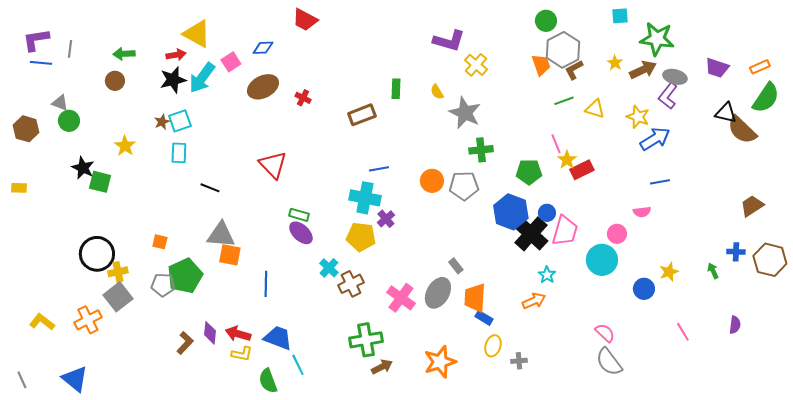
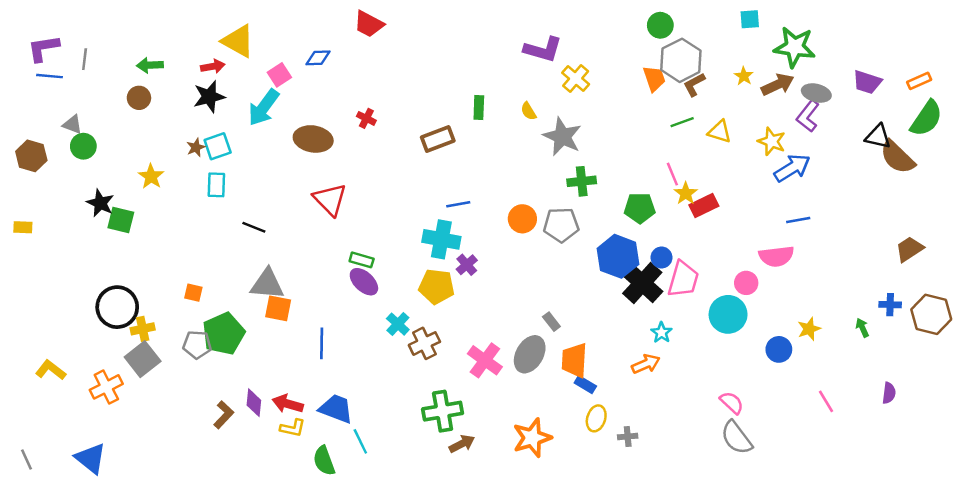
cyan arrow: (202, 78) -> (264, 108), moved
brown ellipse: (263, 87) -> (313, 139), moved, turned 36
pink semicircle: (642, 212) -> (776, 256), size x1.6
yellow L-shape: (42, 322) -> (51, 370), moved

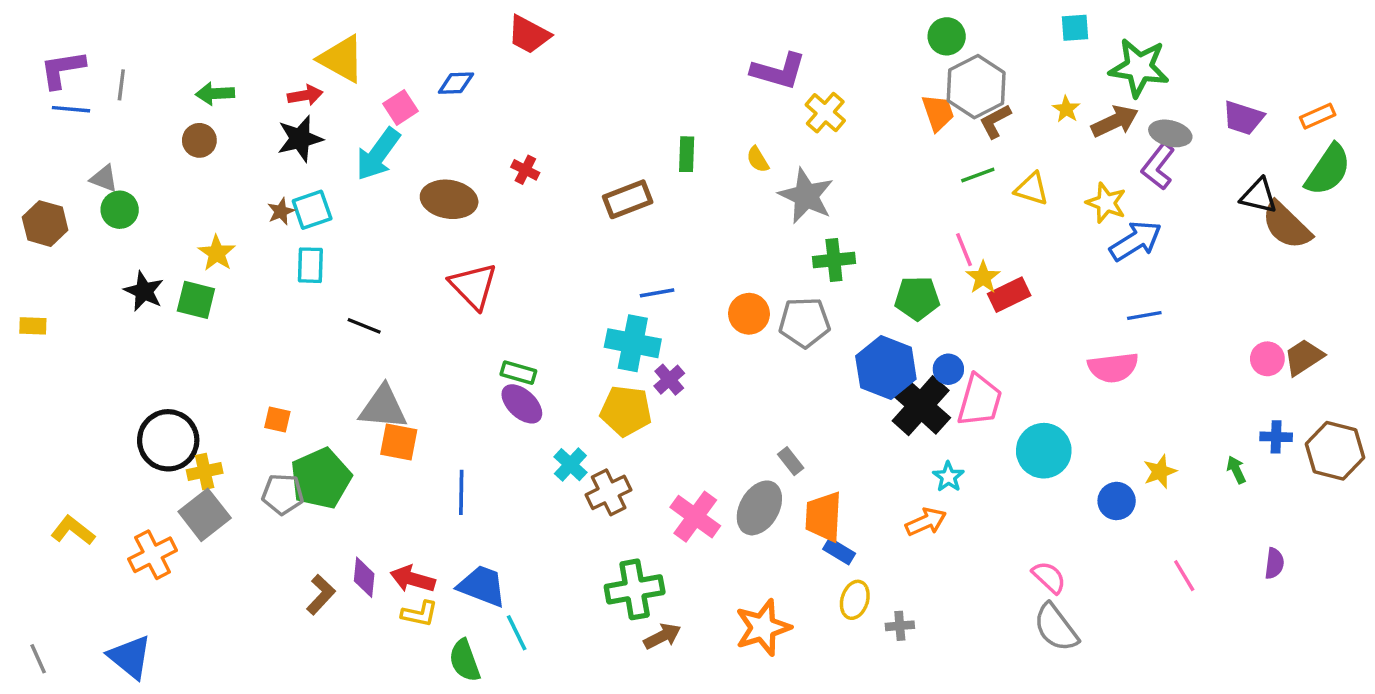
green square: (121, 220) -> (196, 300), moved
pink circle: (746, 283) -> (1267, 359), moved

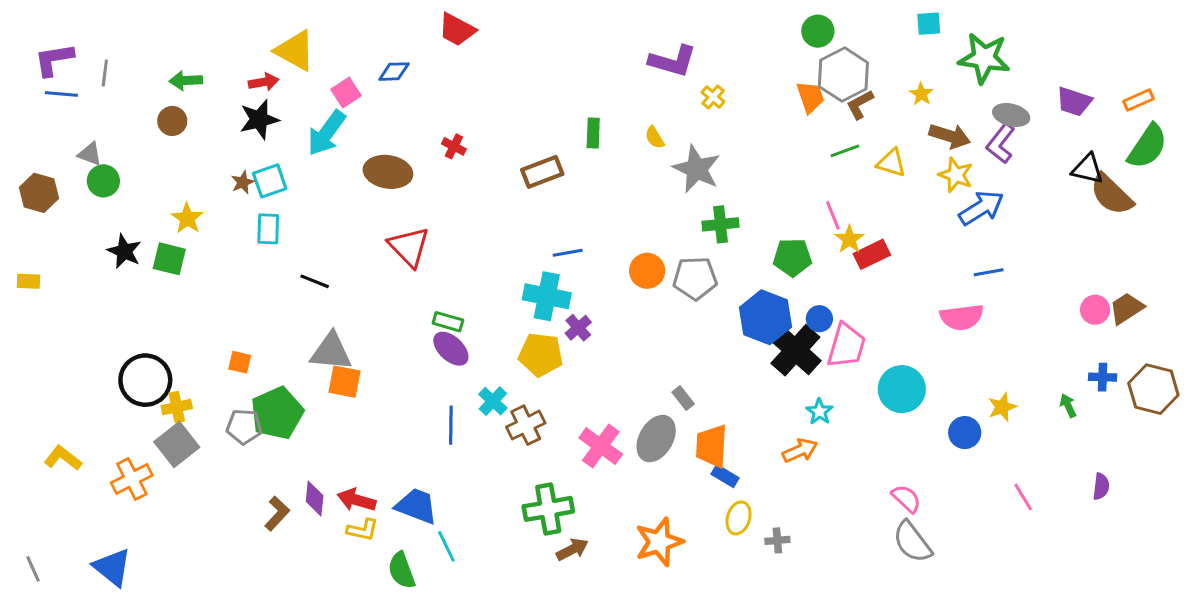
yellow cross: (825, 113) -> (713, 97), size x0.7
brown arrow: (1115, 121) -> (950, 136), moved, turned 42
blue line: (461, 492) -> (451, 425), moved

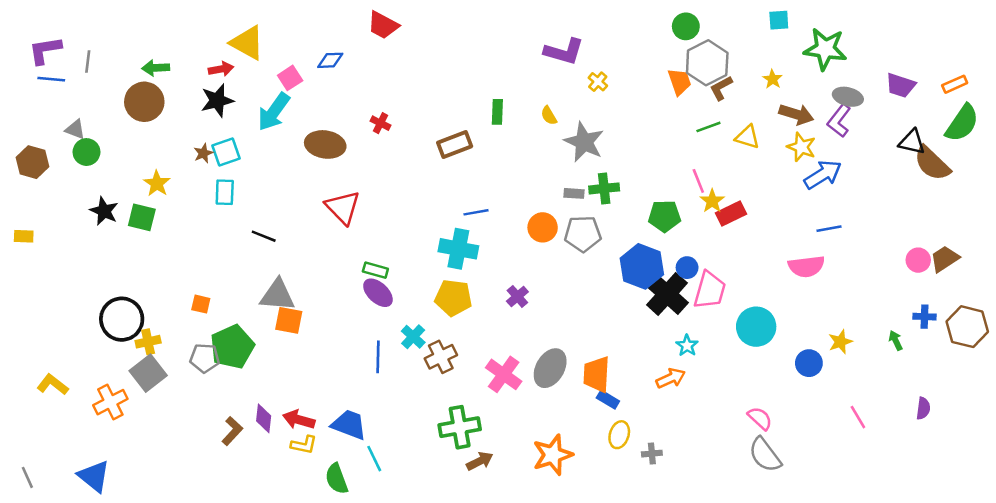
brown circle: (172, 121) -> (144, 102), size x1.6
purple cross: (578, 328) -> (517, 297), moved
gray rectangle: (683, 398) -> (574, 193), moved, turned -48

